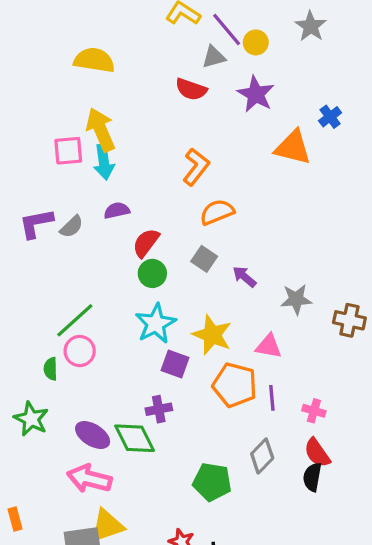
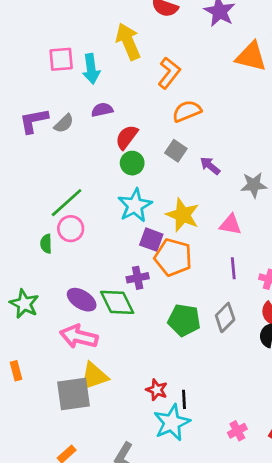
yellow arrow: (101, 130) -> (128, 41), moved
orange pentagon: (235, 385) -> (173, 257), moved
green star: (31, 419) -> (24, 304), moved
green pentagon: (212, 482) -> (184, 320), moved

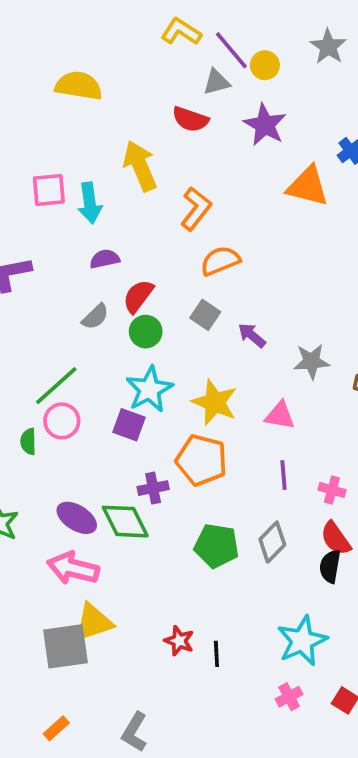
gray semicircle: (64, 123) -> (95, 317), moved
purple square: (151, 240) -> (129, 425), moved
cyan star: (172, 423) -> (302, 641), moved

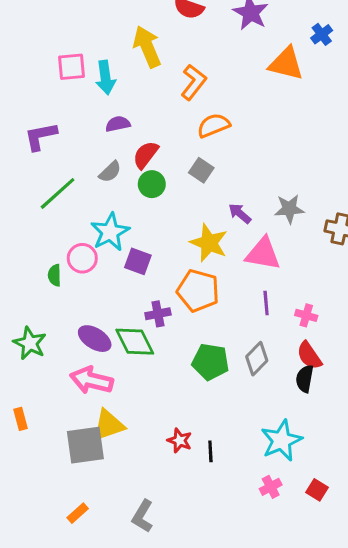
purple arrow: (252, 335) -> (240, 213), moved
green line: (56, 386) -> (58, 193), moved
cyan star: (149, 389) -> (110, 232), moved
pink triangle: (280, 415) -> (263, 254), size x1.4

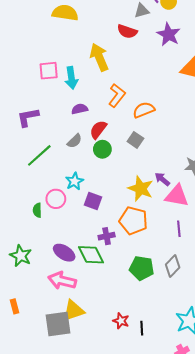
orange L-shape: (193, 82) -> (117, 95), moved
purple arrow: (240, 213) -> (162, 179), moved
cyan star: (110, 232) -> (74, 181), size x0.7

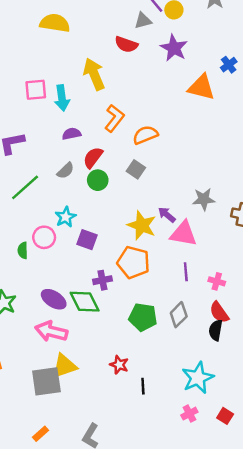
red star: (121, 321) -> (119, 365), moved

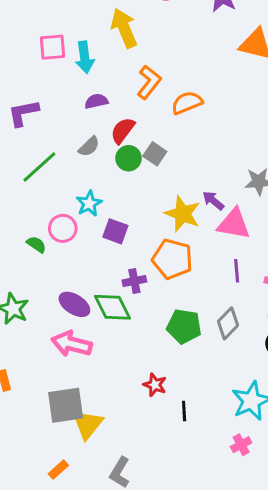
gray square: (136, 169) -> (155, 154), moved
green semicircle: (23, 250) -> (36, 244), turned 126
yellow triangle: (64, 366) -> (88, 424), moved, turned -32

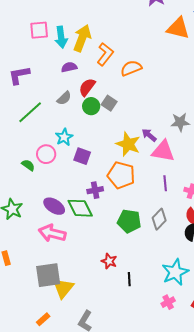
yellow arrow: (124, 28) -> (82, 38), moved, turned 44

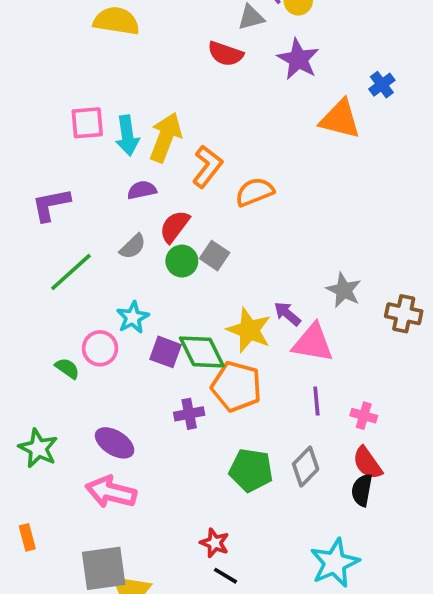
gray star: (180, 122) -> (344, 290), turned 30
green diamond: (80, 208) -> (202, 352), moved
black line: (129, 279) -> (226, 576), moved, turned -56

